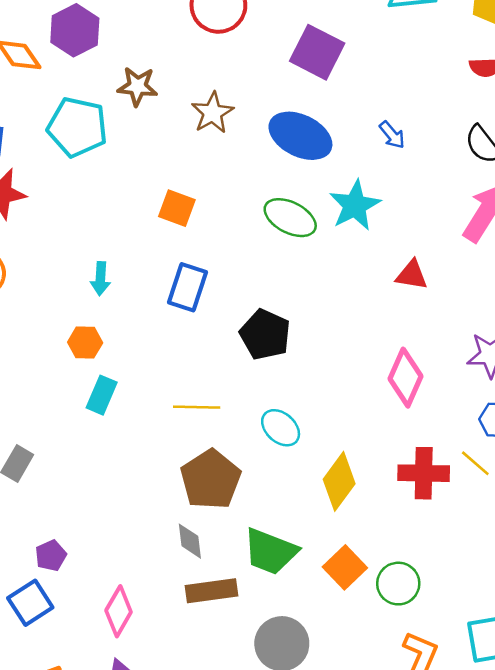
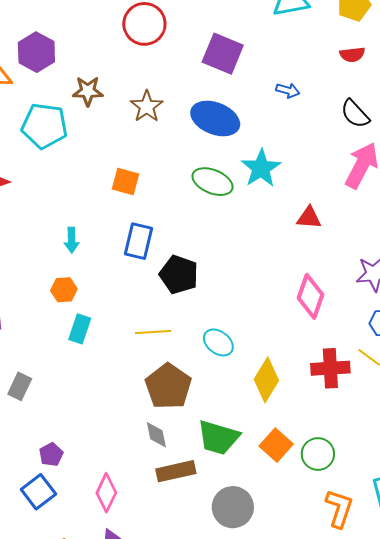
blue arrow: (392, 135) -> (288, 90), moved, turned -30
black pentagon: (265, 334) -> (179, 275), moved

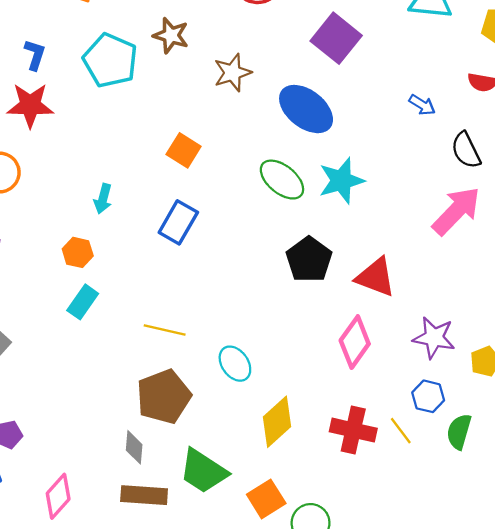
blue arrow: (288, 90) -> (422, 105), moved
red triangle: (309, 218) -> (376, 277), moved, size x1.4
black pentagon: (179, 275) -> (309, 260), moved

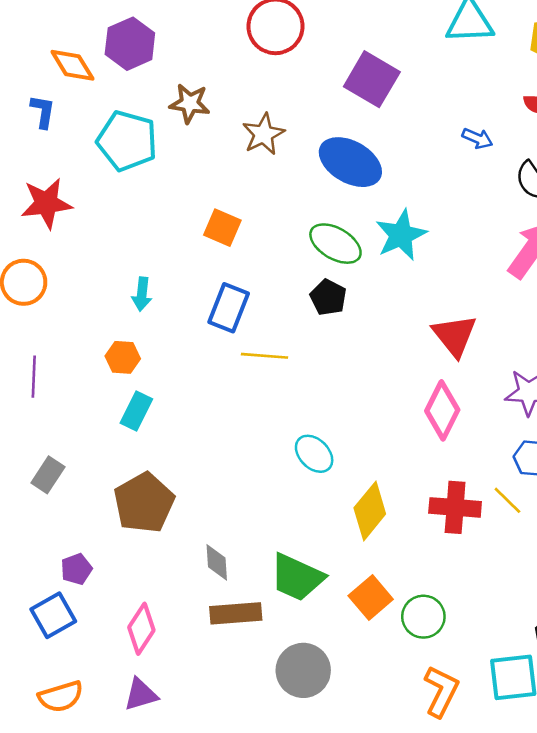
blue L-shape: (35, 55) -> (43, 111), moved
black pentagon: (309, 260) -> (328, 297), moved, size x0.7
red triangle: (376, 277) -> (455, 335), turned 39
yellow line: (165, 330) -> (264, 356), moved
brown pentagon: (164, 397) -> (144, 503), moved

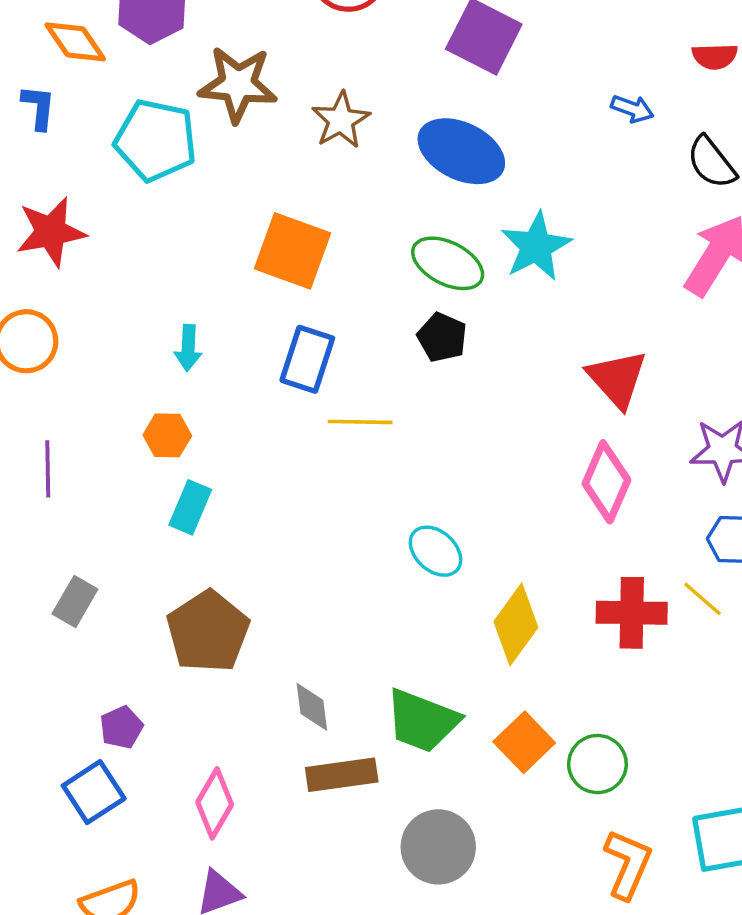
brown star: (190, 103) -> (238, 84), size x1.4
orange square: (222, 228) -> (293, 251), size x1.5

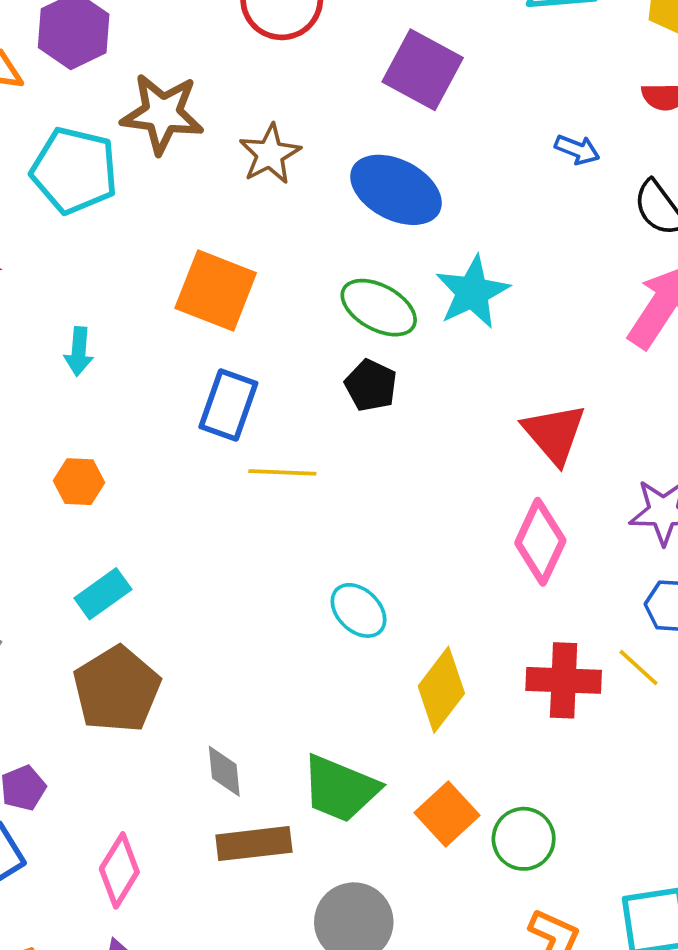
cyan arrow: (188, 348) -> (79, 351), moved
cyan rectangle: (190, 507) -> (103, 594), moved, turned 30

